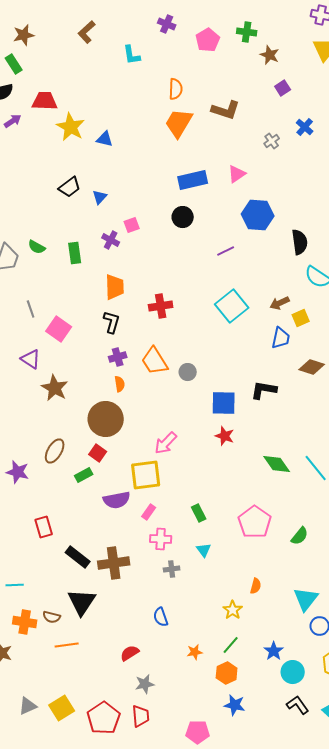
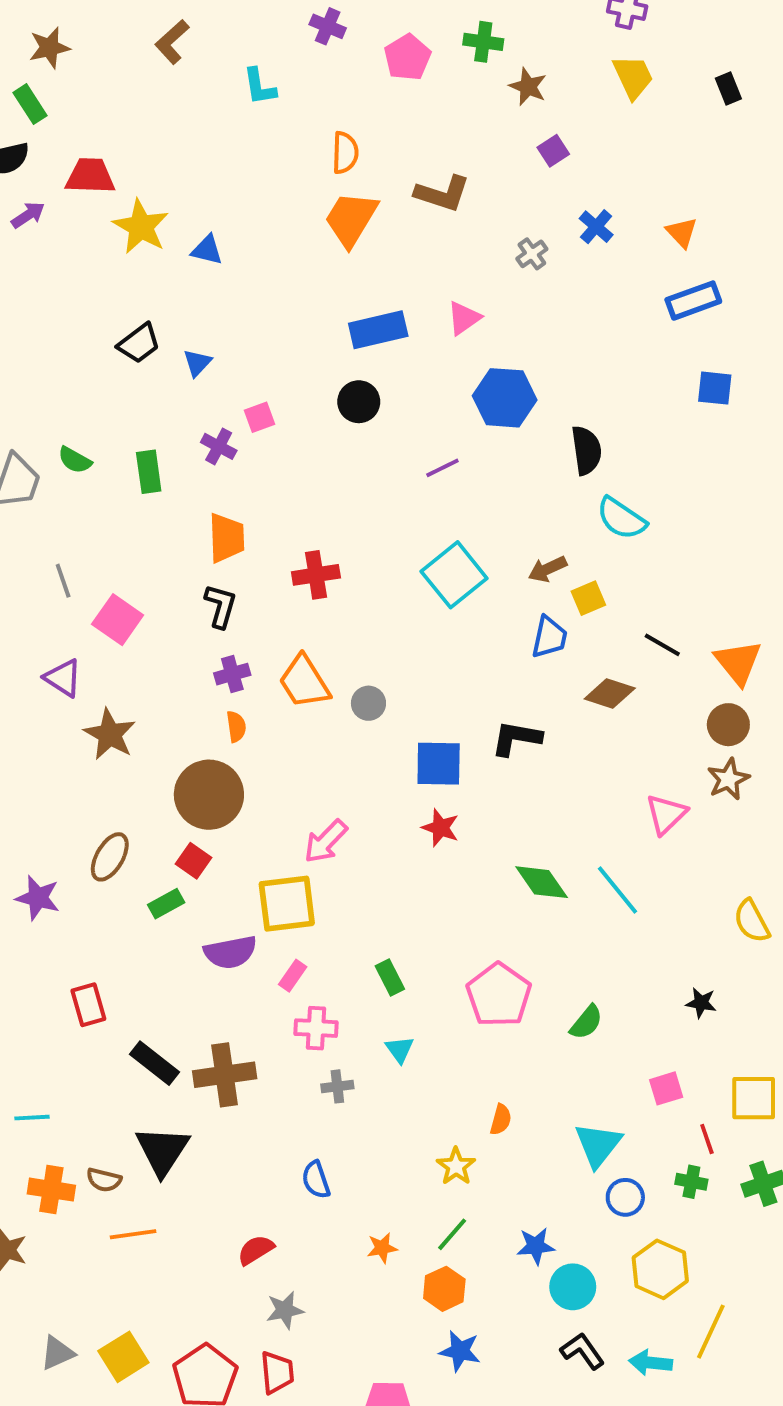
blue star: (274, 651) -> (536, 1246), turned 30

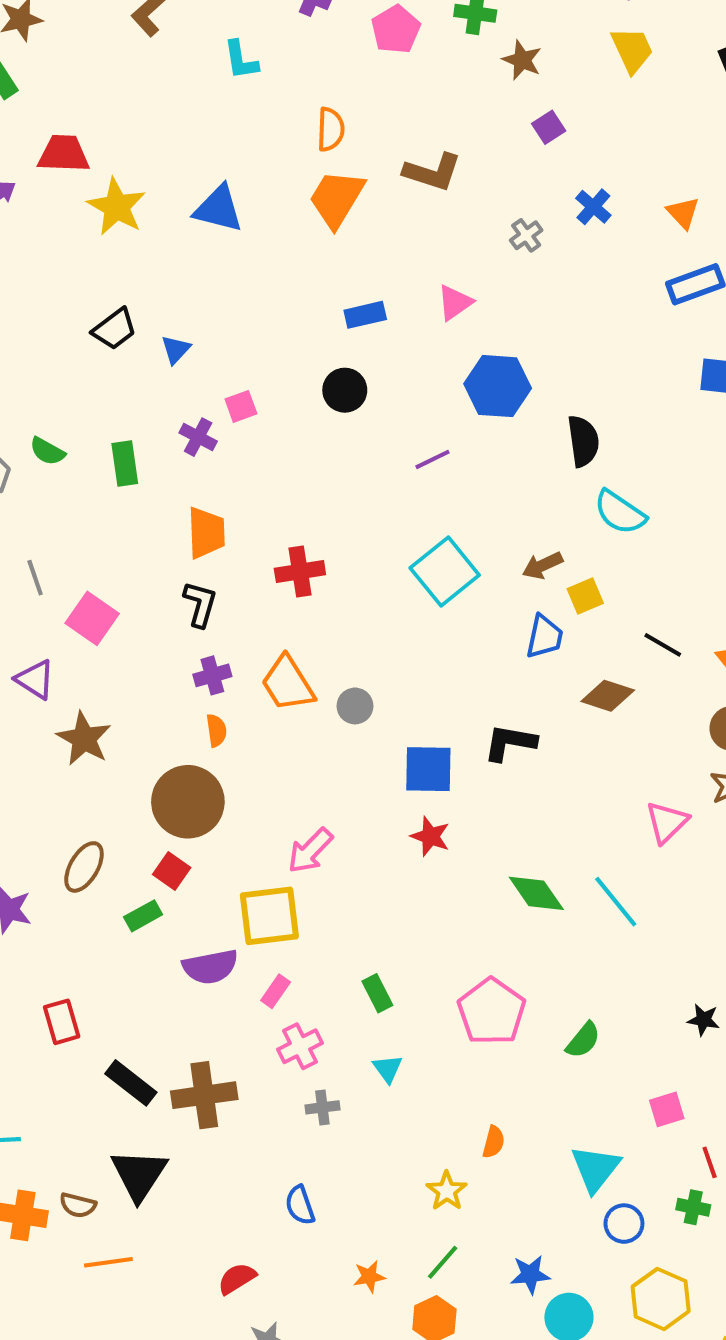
blue triangle: (207, 250) -> (218, 209), moved, size x1.5
blue rectangle: (378, 330) -> (365, 315), size x0.7
pink cross: (316, 1028) -> (300, 1046), turned -30

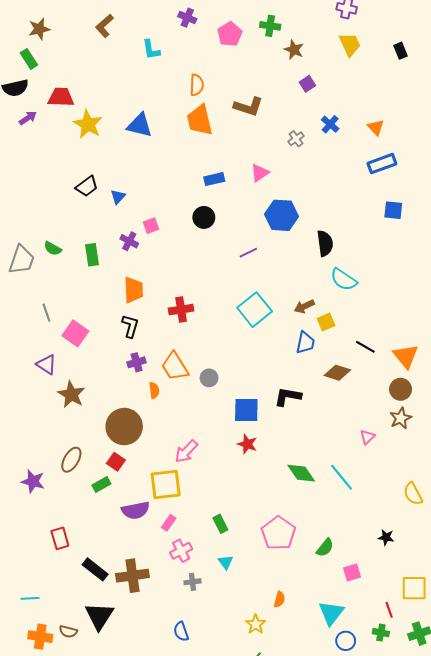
orange trapezoid: (337, 199) -> (200, 120), turned -44
orange semicircle: (216, 730) -> (154, 390), moved
pink triangle: (667, 822) -> (367, 437), size x0.7
pink square: (667, 1109) -> (352, 573), moved

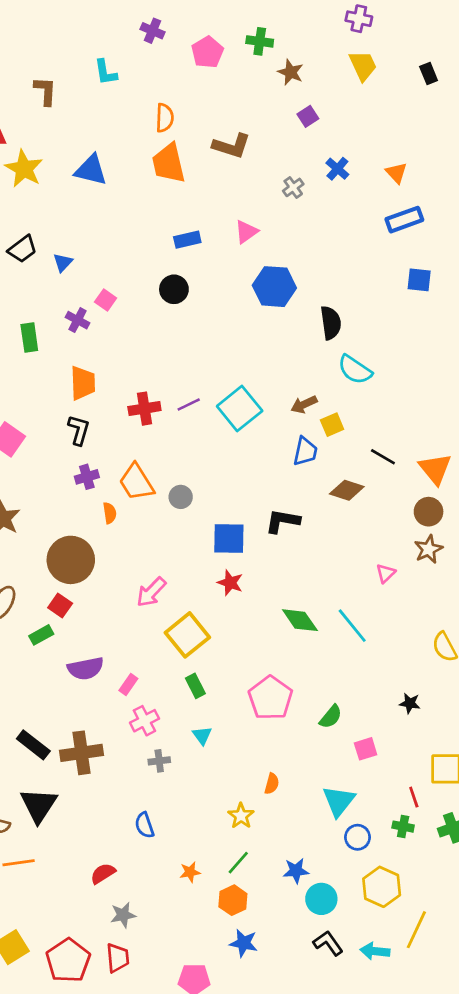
brown L-shape: (104, 26) -> (45, 91), moved, turned 135
pink square: (151, 226) -> (106, 300), turned -35
purple line: (248, 253) -> (189, 405), moved
yellow square: (166, 485) -> (187, 635), moved, turned -32

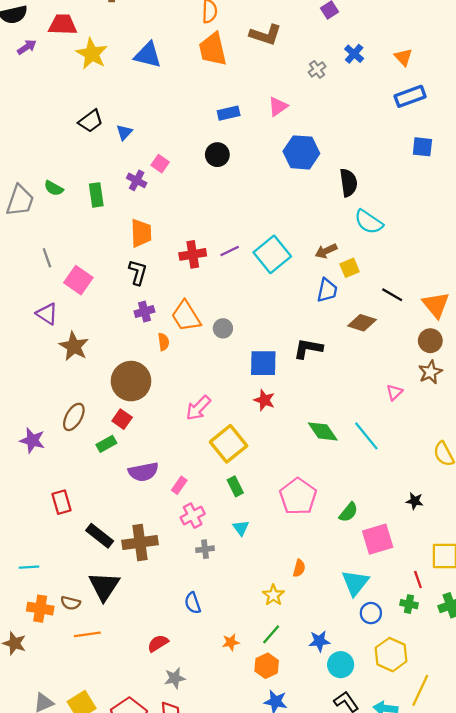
pink square: (366, 749) -> (378, 539), size x1.6

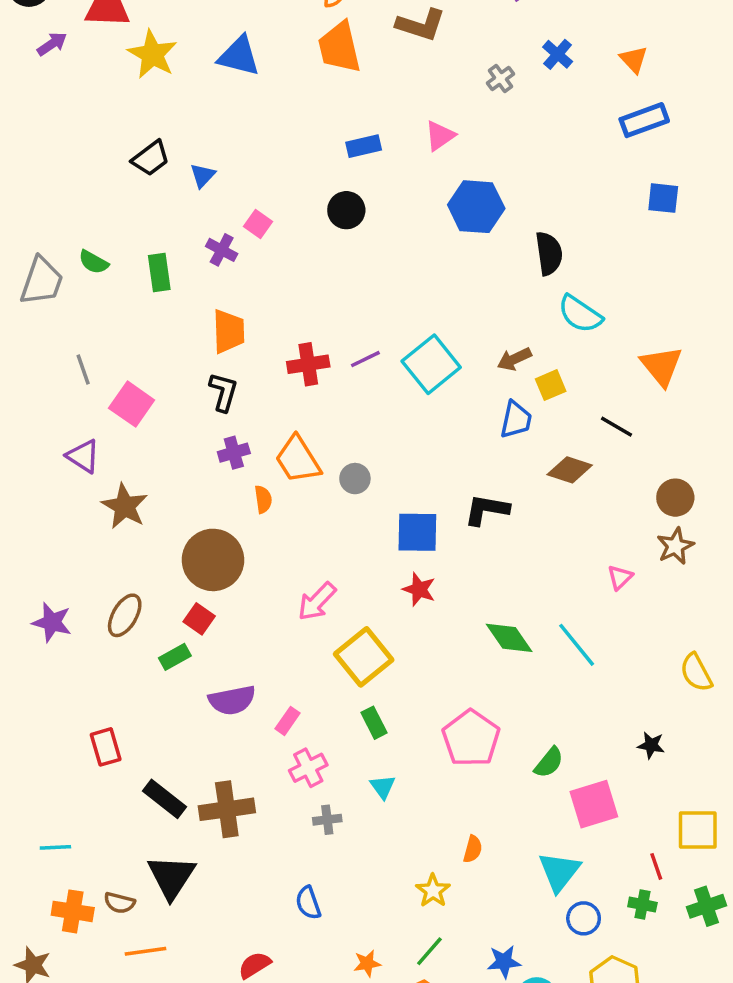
orange triangle: (436, 305) -> (661, 366), moved
purple star: (32, 440) -> (52, 622), moved

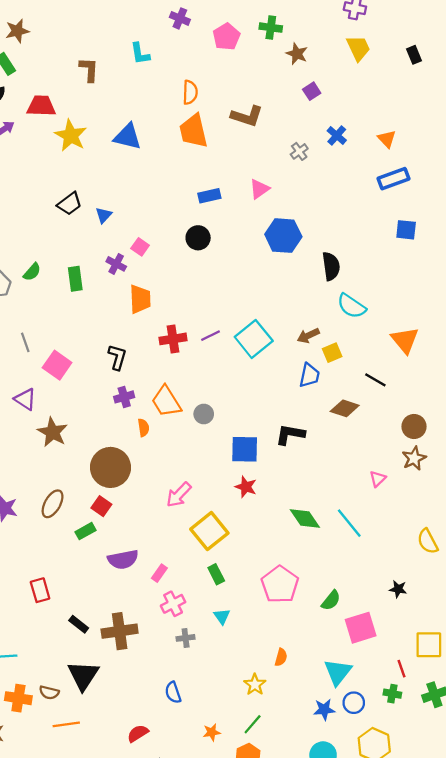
green semicircle: (94, 262) -> (32, 272), turned -78
orange trapezoid: (229, 331) -> (140, 299), moved
black rectangle: (165, 799) -> (79, 624), size x0.7
blue star: (504, 962) -> (324, 710), moved

